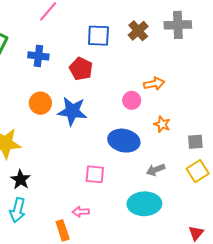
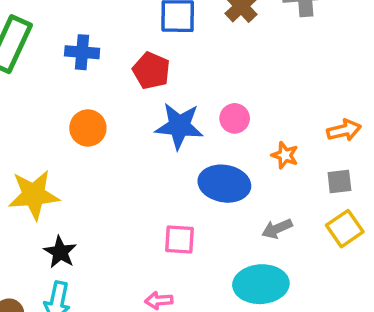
orange arrow: (154, 84) -> (344, 130), moved
blue star: (72, 111) -> (179, 126), moved

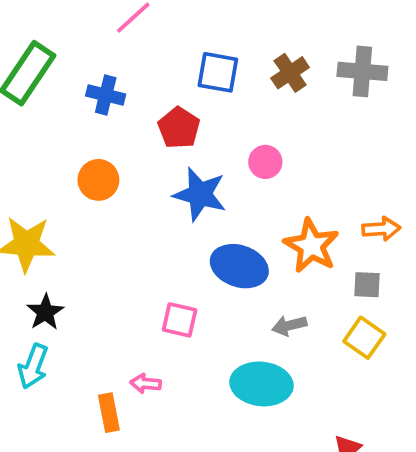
pink circle: (235, 118) -> (265, 162), moved
orange star: (285, 155) -> (311, 246), size x1.8
yellow square: (345, 229) -> (364, 338), turned -30

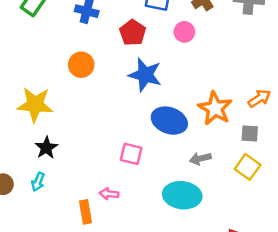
pink circle: (265, 162) -> (184, 32), moved
orange arrow: (381, 229) -> (259, 98), turned -30
cyan arrow: (33, 366) -> (38, 182), size x0.7

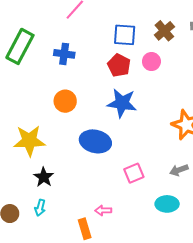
red pentagon: (133, 33) -> (119, 65), moved
blue ellipse: (169, 121) -> (95, 141), moved
pink square: (131, 154) -> (134, 173), moved, turned -30
cyan ellipse: (182, 195) -> (167, 204), size x0.7

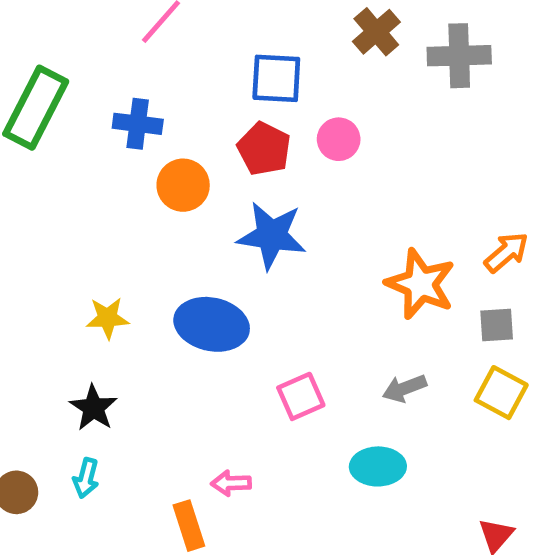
brown cross: (164, 31) -> (376, 32), moved
orange circle: (65, 101) -> (183, 185), moved
yellow star: (29, 141) -> (108, 318), moved, size x0.6

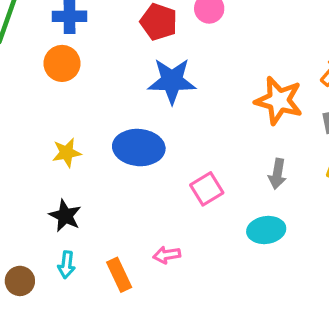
orange circle: (183, 185) -> (62, 63), moved
gray arrow: (404, 388) -> (277, 174), turned -52
orange rectangle: (189, 526) -> (119, 275), moved

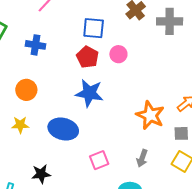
orange circle: (62, 63) -> (26, 90), moved
black star: (65, 216) -> (41, 174), moved, turned 30

